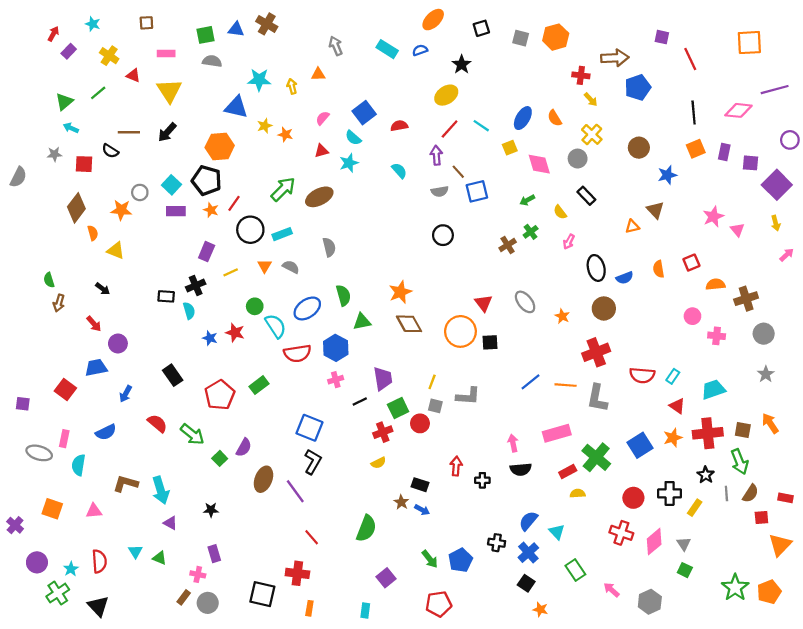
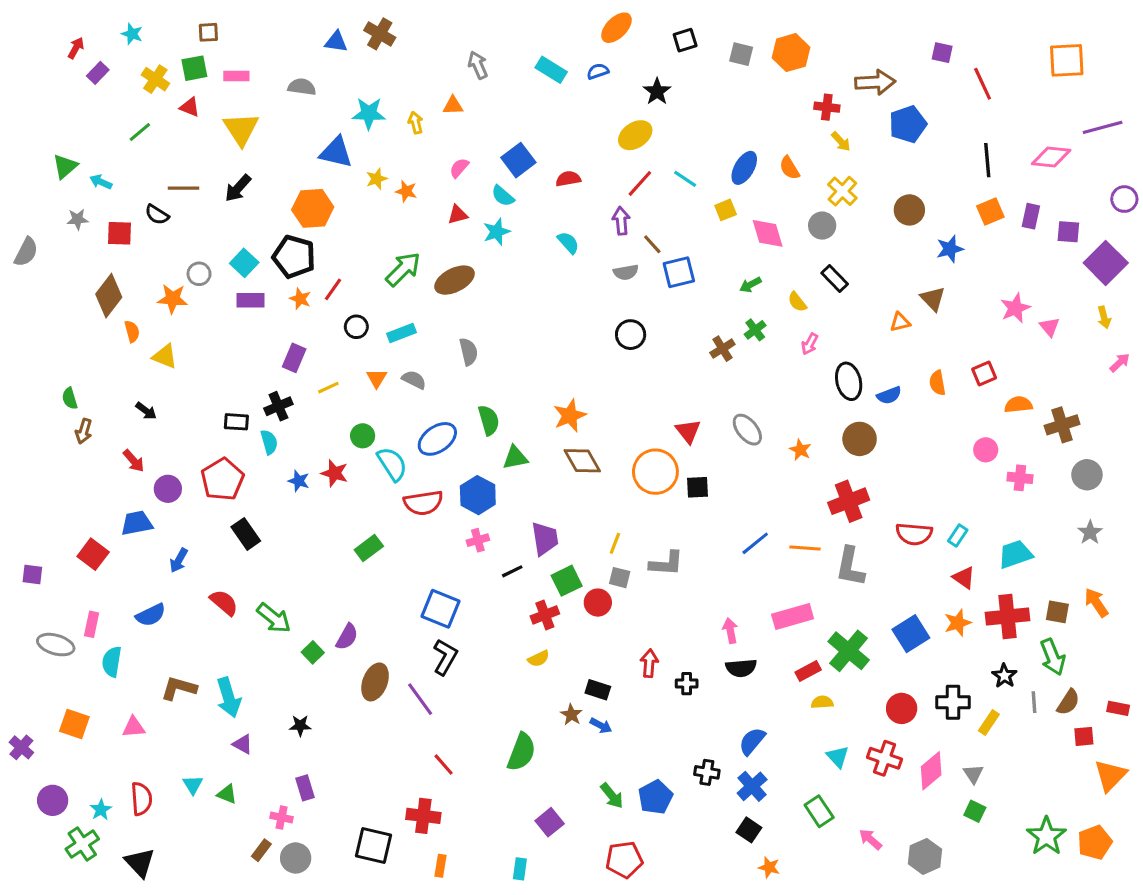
green square: (205, 35) -> (194, 68), moved
green triangle: (64, 102) -> (65, 166), moved
black circle: (250, 230) -> (356, 327), size x0.6
red pentagon: (220, 395) -> (222, 479), moved
cyan triangle: (557, 532) -> (838, 757), moved

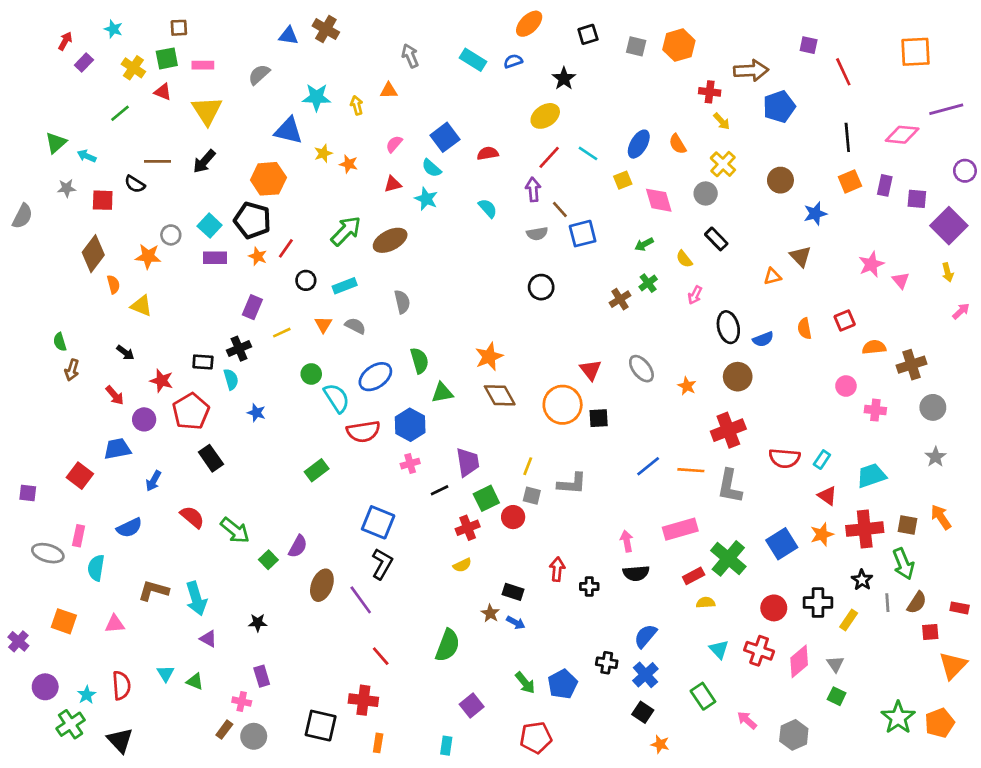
gray semicircle: (302, 87) -> (259, 75), turned -50
cyan star: (497, 232) -> (426, 199), turned -30
red star: (335, 473) -> (161, 381), moved

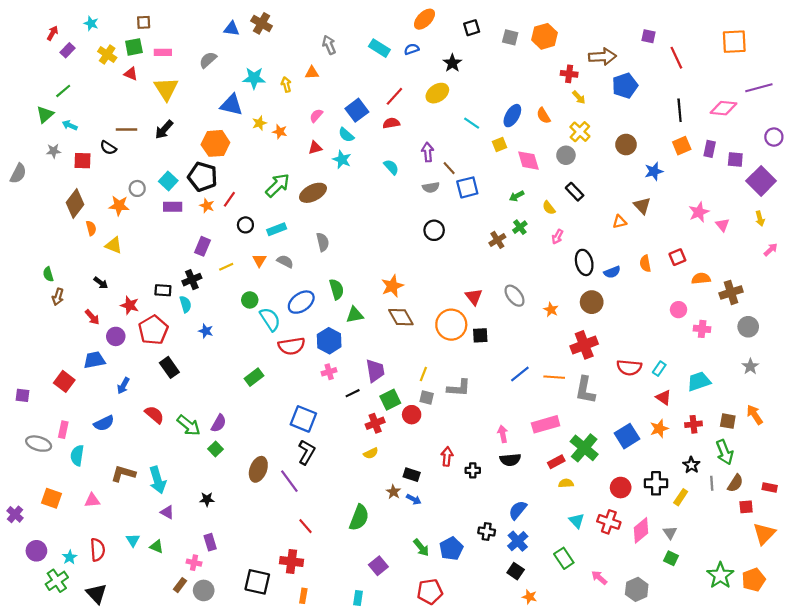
green line: (120, 113) -> (63, 91), moved
red line: (549, 157) -> (394, 96), moved
red cross: (865, 529) -> (694, 424), size x0.6
purple semicircle: (298, 546) -> (219, 423), moved

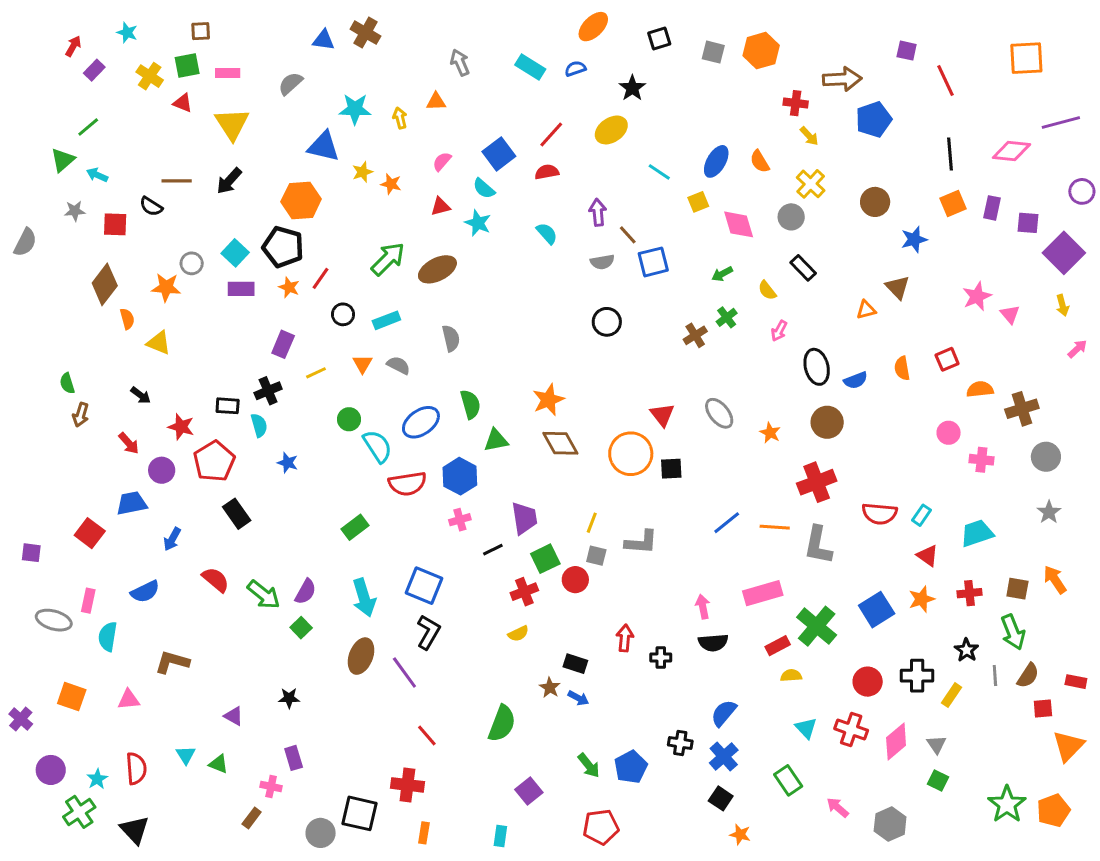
cyan arrow: (158, 480) -> (364, 598), moved
gray circle: (204, 590) -> (321, 833), moved

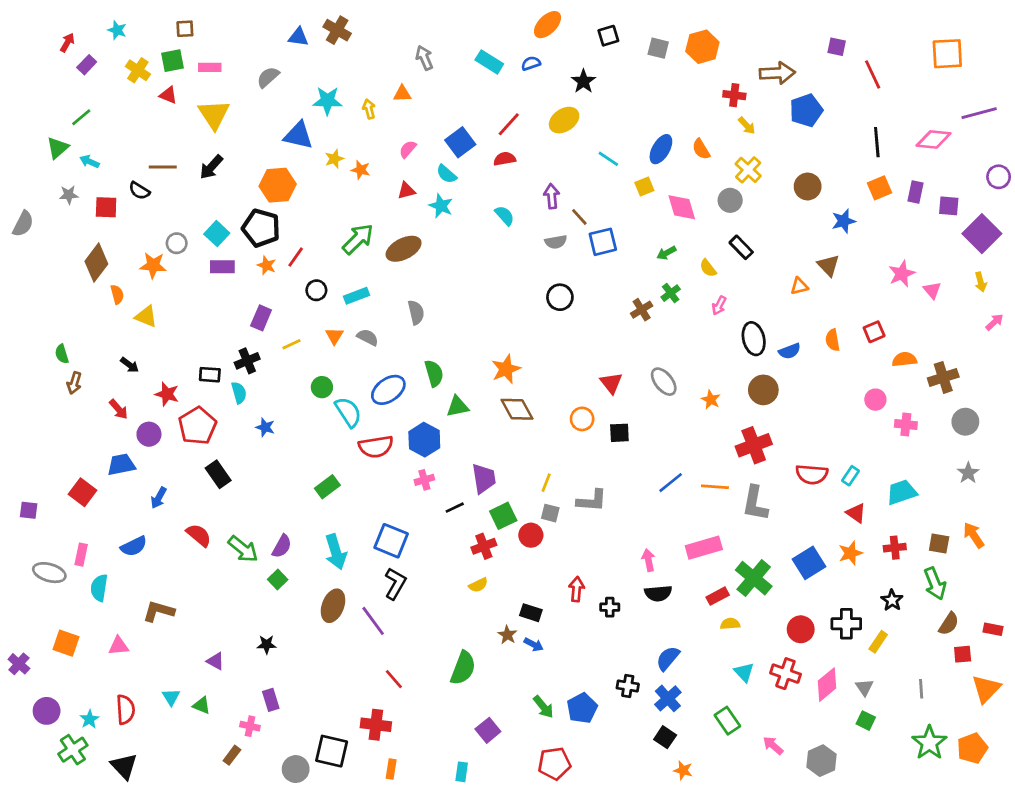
orange circle: (631, 454) -> (582, 419), size x0.6
gray line: (995, 676) -> (921, 689), moved

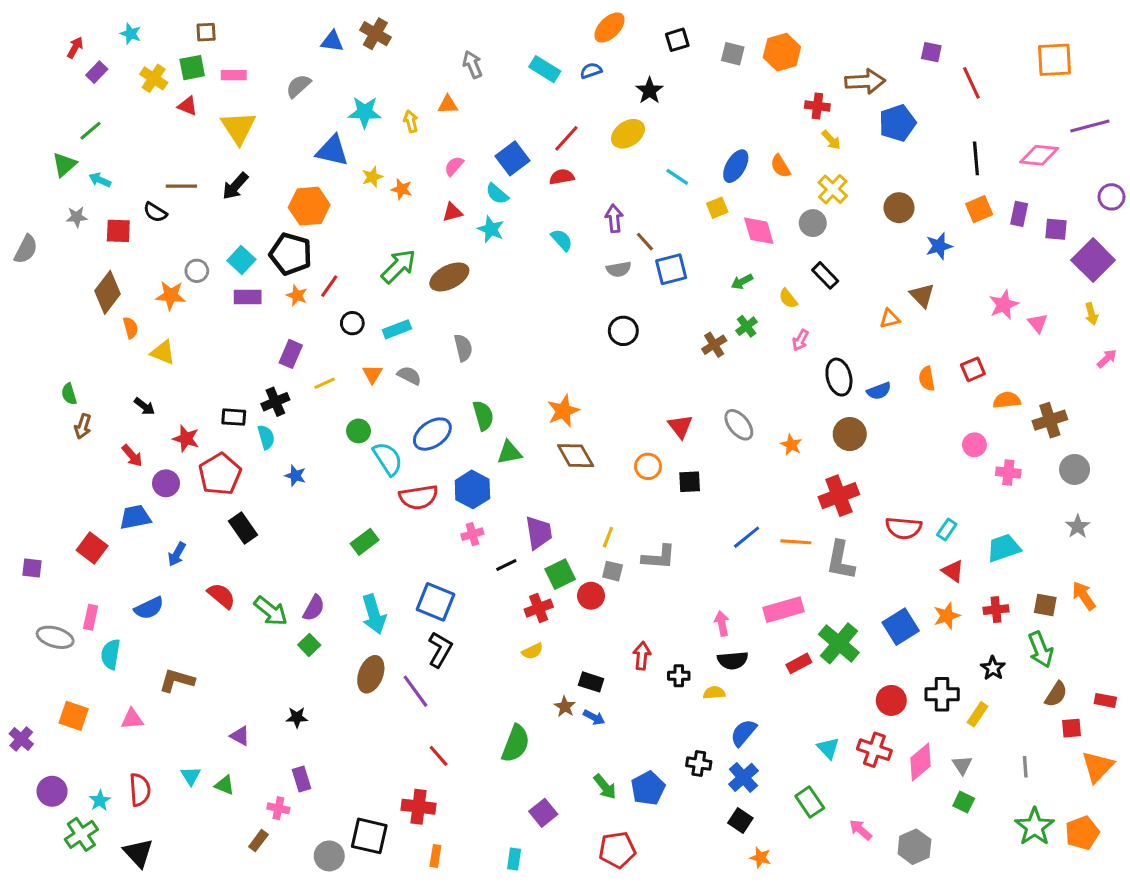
yellow semicircle: (730, 624) -> (714, 693), moved

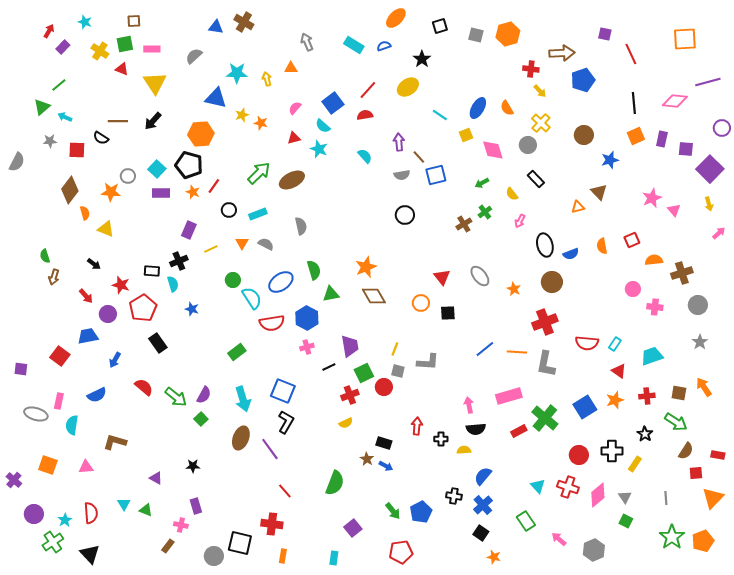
green arrow: (1041, 650) -> (676, 422), turned -35

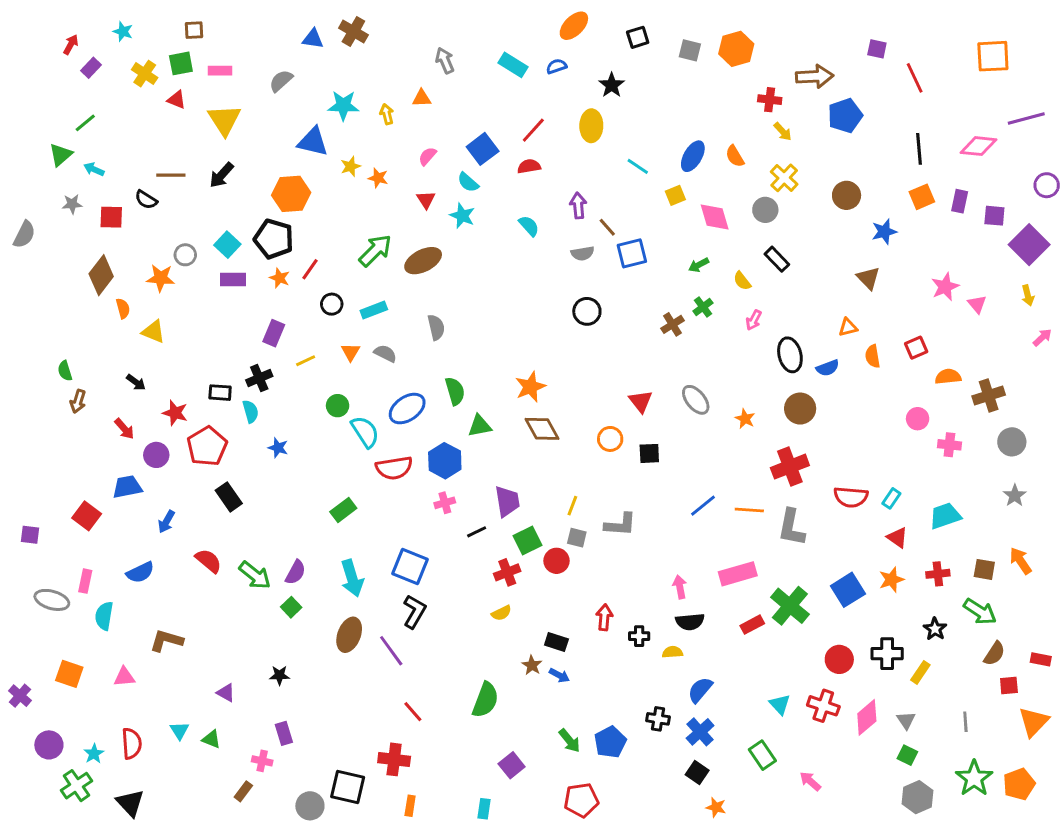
yellow ellipse: (408, 87) -> (591, 126), turned -55
red triangle: (294, 138) -> (426, 200), turned -48
orange triangle: (578, 207) -> (848, 327), moved
gray hexagon: (594, 550) -> (918, 797), moved

